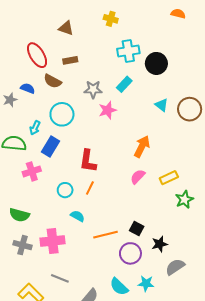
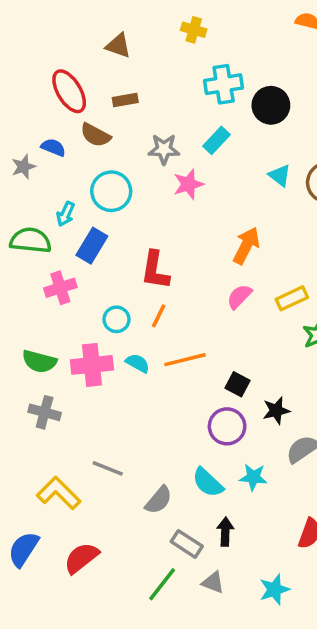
orange line: (106, 235) -> (185, 360), moved
pink cross: (53, 241) -> (92, 365), moved

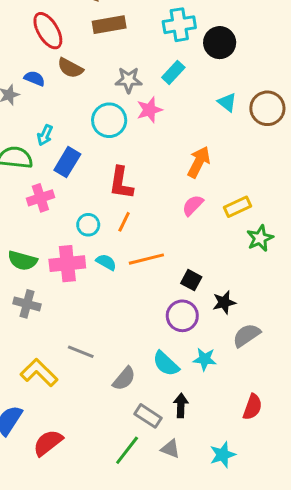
brown rectangle: (125, 100) -> (109, 25), moved, size x1.5
cyan circle: (111, 191) -> (109, 120), moved
red semicircle: (81, 558) -> (48, 443), moved

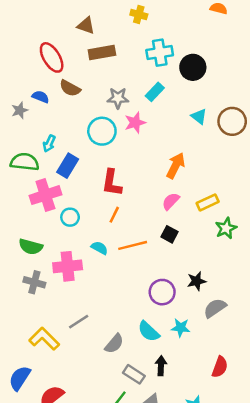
pink cross: (40, 198) -> (45, 195), size x1.4
cyan circle: (88, 225) -> (70, 217), moved
pink cross: (67, 264) -> (68, 266), moved
black square: (191, 280) -> (169, 234), moved
gray line: (81, 352) -> (79, 322), turned -55

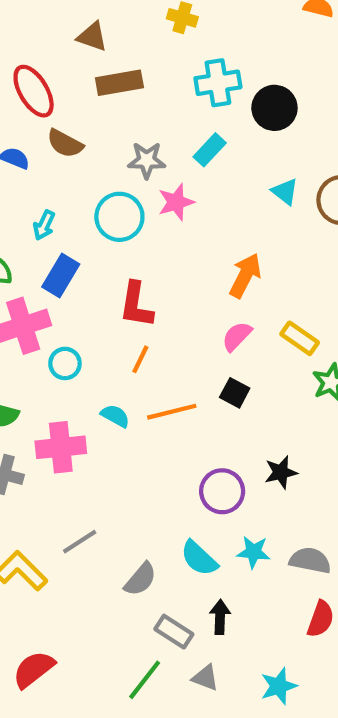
cyan arrow: (49, 143) -> (44, 225), moved
yellow rectangle: (208, 202) -> (300, 338), turned 60
gray semicircle: (215, 308) -> (310, 560), moved, turned 45

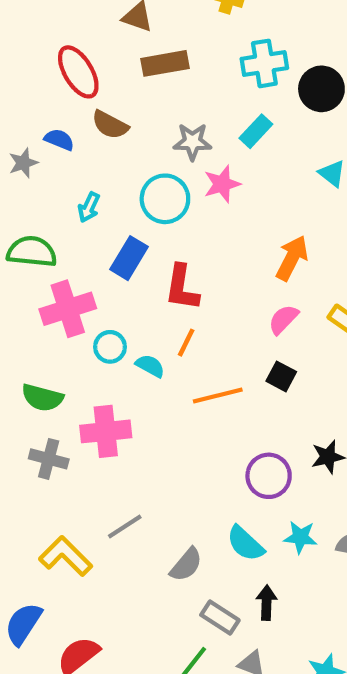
blue rectangle: (61, 275) -> (129, 258), moved
cyan semicircle: (115, 416) -> (150, 366), moved

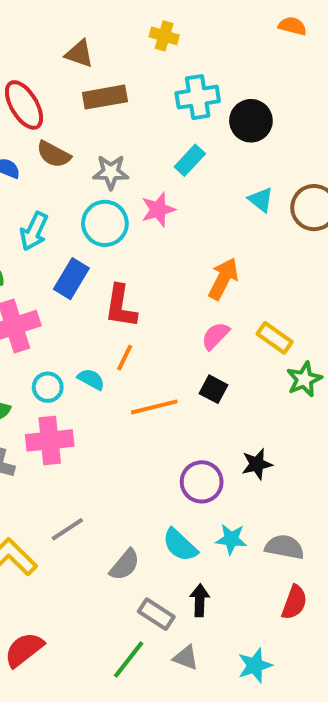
gray star: (192, 142) -> (111, 172), moved
cyan arrow: (89, 207) -> (34, 231), size x1.4
cyan circle: (110, 347) -> (48, 387), moved

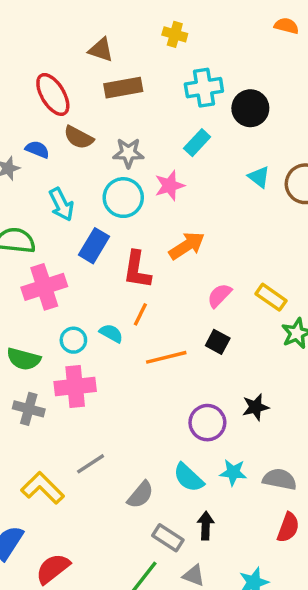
cyan arrow: (34, 231) -> (61, 204), turned -52
orange arrow: (223, 279) -> (187, 246), moved, turned 30

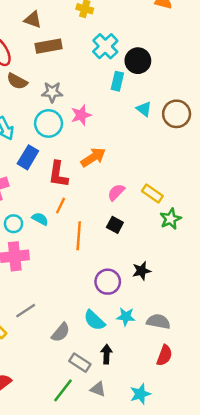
cyan cross: (204, 88) -> (105, 46), turned -35
cyan rectangle: (197, 143) -> (117, 81), moved, turned -30
orange line: (166, 357) -> (79, 236), turned -72

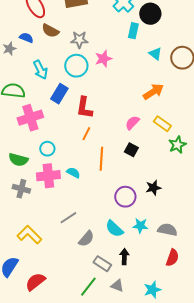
orange arrow: (93, 157) -> (153, 92), moved
cyan semicircle: (40, 219) -> (73, 173), moved
gray line: (26, 311) -> (68, 218), moved

